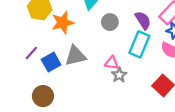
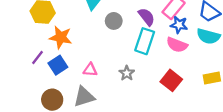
orange star: (63, 23) -> (61, 37), moved, turned 30
gray triangle: (75, 56) -> (84, 97), moved
pink triangle: (112, 63) -> (90, 70), moved

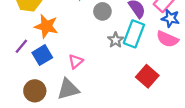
pink triangle: (90, 70) -> (76, 61), turned -48
gray star: (127, 73) -> (116, 40), moved
red square: (171, 80) -> (147, 76), moved

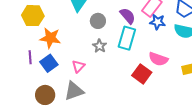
pink semicircle: (167, 39) -> (158, 59), moved
gray star: (116, 40) -> (100, 46), moved
purple line: (21, 46) -> (30, 57), turned -40

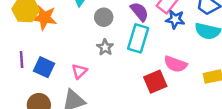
orange star: (50, 38) -> (44, 18), moved
blue square: (49, 63) -> (44, 67), turned -30
red square: (142, 74) -> (155, 82), turned 30

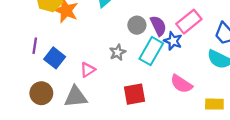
gray circle: (104, 17) -> (137, 25), moved
blue star: (175, 19) -> (173, 41), moved
red square: (155, 82) -> (135, 94), moved

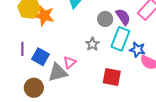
blue star: (173, 41) -> (137, 50), moved
red square: (135, 94) -> (112, 77), turned 30
gray triangle: (76, 97) -> (58, 72), moved

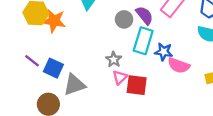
gray star: (92, 44) -> (114, 59), moved
purple line: (22, 49) -> (32, 61), turned -48
pink triangle: (70, 62) -> (120, 77), moved

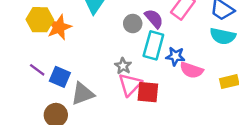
orange star: (54, 21) -> (59, 27), turned -30
pink triangle: (120, 77) -> (130, 85), size x1.5

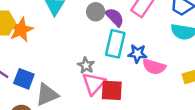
gray circle: (133, 24) -> (96, 12), moved

